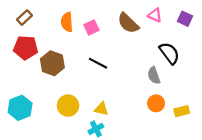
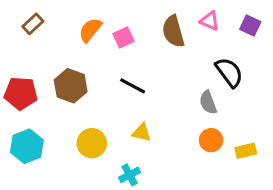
orange semicircle: (67, 22) -> (90, 30), turned 42
brown semicircle: (128, 23) -> (173, 31), turned 30
red pentagon: (26, 48) -> (21, 93), moved
yellow triangle: (101, 109) -> (142, 133), moved

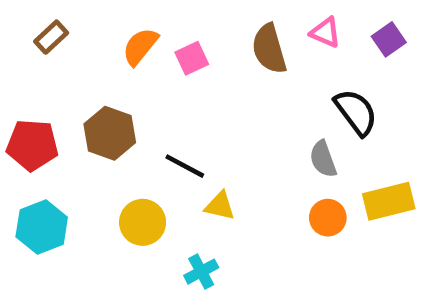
purple square: (250, 25) -> (389, 39), turned 30
black line: (133, 86) -> (185, 166), moved
yellow rectangle: (246, 151) -> (389, 201), moved, size x1.5

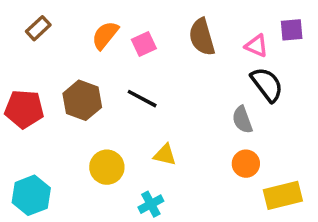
pink triangle: (325, 32) -> (256, 46), moved
purple square: (389, 39) -> (292, 30), turned 30
black line: (185, 166) -> (142, 99), moved
yellow rectangle: (389, 201) -> (283, 195), moved
cyan hexagon: (42, 227) -> (31, 195), moved

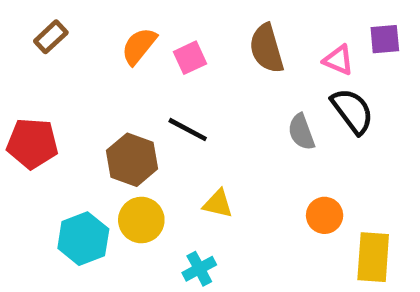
brown hexagon: (82, 100) -> (132, 160), moved
gray semicircle: (242, 120) -> (301, 132), moved
cyan hexagon: (31, 195) -> (83, 239), moved
yellow rectangle: (283, 195) -> (373, 257), turned -72

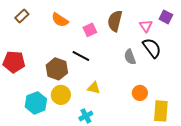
purple square: (385, 39) -> (166, 17), turned 32
orange semicircle: (139, 46) -> (60, 20), turned -96
brown semicircle: (267, 48) -> (115, 21), turned 30
pink square: (190, 58) -> (90, 30), moved
pink triangle: (338, 60) -> (146, 26), turned 32

